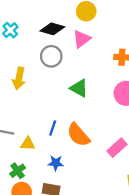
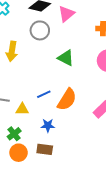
blue line: (53, 128) -> (44, 94), turned 48
orange semicircle: (78, 135) -> (67, 100), turned -105

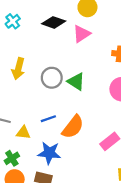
gray circle: (40, 30) -> (52, 78), moved
blue star: (48, 125) -> (49, 153), size x1.5

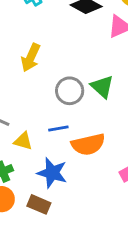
gray circle: (52, 78) -> (70, 91), moved
orange semicircle: (73, 127) -> (88, 144), turned 30

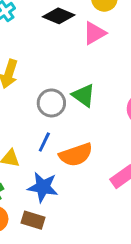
blue line: (58, 129) -> (44, 142), turned -48

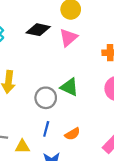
orange semicircle: (76, 155) -> (72, 134), size x0.6

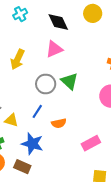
black diamond: (38, 30) -> (58, 22), turned 35
pink triangle: (68, 37) -> (54, 49), moved

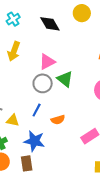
pink triangle: (54, 49) -> (47, 62), moved
yellow arrow: (17, 59) -> (14, 51), moved
brown rectangle: (22, 167) -> (27, 163), turned 63

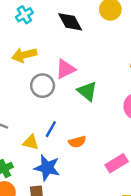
yellow arrow: (14, 51) -> (24, 55), turned 54
gray circle: (43, 83) -> (43, 86), moved
yellow triangle: (13, 120) -> (31, 142), moved

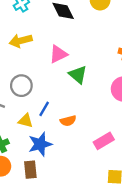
gray circle: (43, 86) -> (21, 86), moved
blue star: (47, 168) -> (40, 144), turned -30

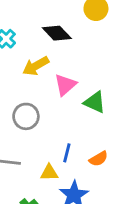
yellow arrow: (21, 41) -> (36, 66), moved
gray circle: (21, 86) -> (26, 116), moved

